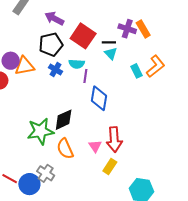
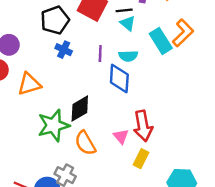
cyan semicircle: (77, 64) -> (128, 56), moved
orange triangle: (25, 66) -> (29, 84), moved
cyan rectangle: (136, 71) -> (161, 41), size x1.5

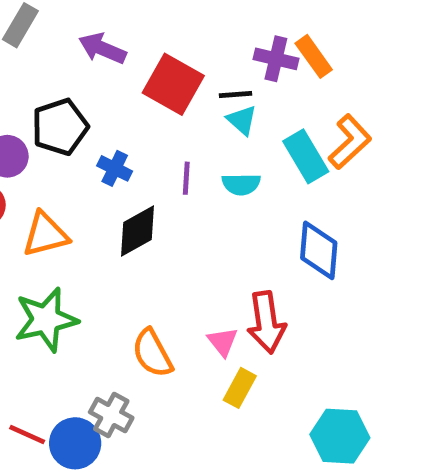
black pentagon: (55, 20) -> (60, 127), moved
blue diamond: (119, 78) -> (319, 250), moved
black diamond: (80, 109) -> (138, 231), moved
green star: (53, 125) -> (46, 320), moved
yellow rectangle: (141, 159) -> (240, 388), moved

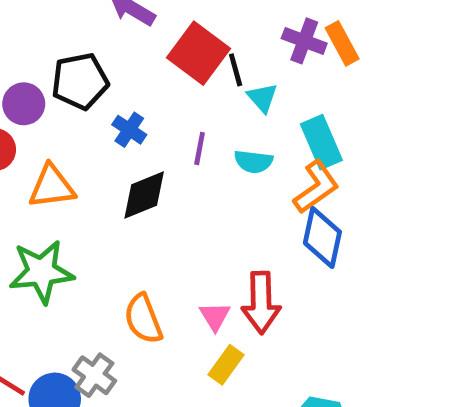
black line: (236, 95) -> (236, 70), moved, turned 72
orange L-shape: (350, 142) -> (316, 187), moved

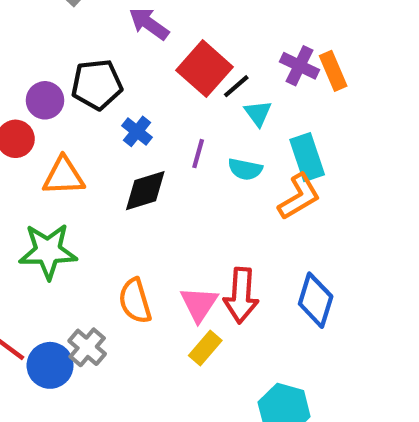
black line: (236, 70) -> (236, 86), turned 60
blue diamond: (322, 237) -> (316, 300), moved
pink triangle: (215, 316) -> (199, 304), size x1.4

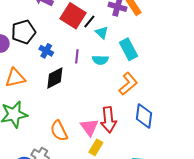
orange L-shape: (299, 197) -> (128, 84), moved

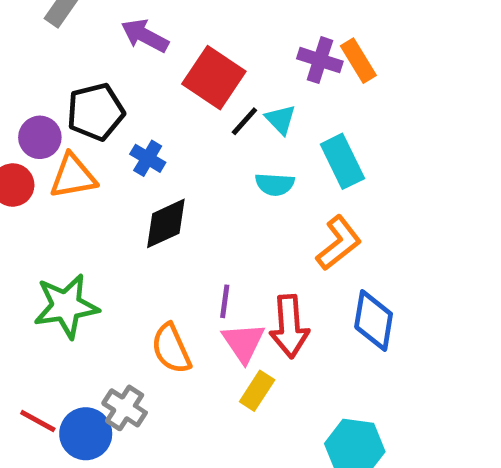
black line: (89, 22) -> (244, 121), moved
purple line: (77, 56) -> (225, 301), moved
orange triangle: (15, 78) -> (73, 176), moved

